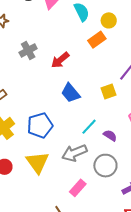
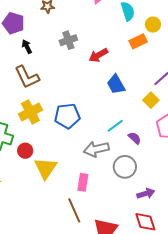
yellow square: (109, 91) -> (151, 100), moved, turned -35
blue trapezoid: (71, 93) -> (116, 84), moved
yellow triangle: (37, 162) -> (46, 168), moved
pink rectangle: (78, 188) -> (83, 182), moved, turned -42

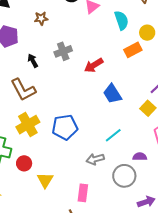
black arrow: (27, 47) -> (33, 61), moved
purple semicircle: (135, 138) -> (140, 157), moved, turned -40
gray arrow: (96, 149) -> (95, 159), size x0.7
yellow triangle: (46, 168) -> (45, 180), size x0.7

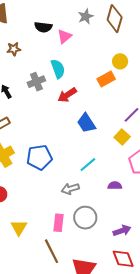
cyan semicircle: (121, 20) -> (58, 69), moved
gray circle: (124, 176) -> (85, 218), moved
yellow triangle: (45, 180) -> (19, 228), moved

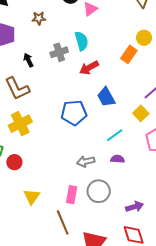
orange rectangle: (106, 79) -> (129, 54), turned -30
blue pentagon: (39, 157) -> (74, 113), moved
cyan line: (88, 165) -> (115, 135), moved
purple semicircle: (115, 186) -> (118, 159), moved

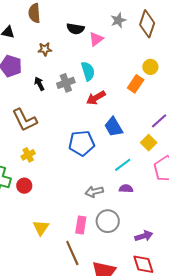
black arrow: (28, 60) -> (39, 84), moved
yellow cross: (20, 124) -> (28, 155), size x0.6
red circle: (14, 162) -> (24, 186), moved

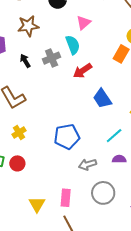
pink triangle: (96, 39) -> (84, 23), moved
brown star: (45, 49) -> (28, 26), size x1.5
blue pentagon: (82, 143) -> (67, 137), moved
pink rectangle: (81, 225) -> (66, 198), moved

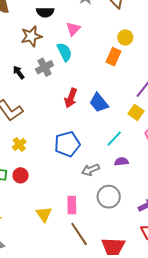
brown star: (28, 26) -> (31, 36), moved
red arrow: (83, 71) -> (71, 98), moved, turned -30

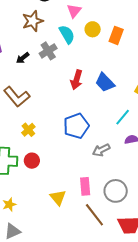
yellow circle: (125, 37) -> (93, 29), moved
black arrow: (19, 72) -> (23, 58), turned -88
gray circle: (109, 197) -> (116, 191), moved

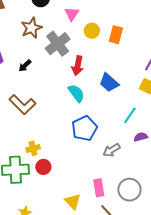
cyan semicircle: (67, 34) -> (76, 93), moved
gray cross: (48, 51) -> (58, 44), moved, size x1.4
red arrow: (77, 80) -> (78, 66), moved
yellow cross: (28, 130) -> (33, 148), moved, turned 32

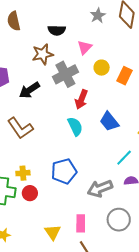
black arrow: (25, 66) -> (29, 90), size x1.5
blue pentagon: (84, 128) -> (64, 171), moved
gray arrow: (112, 150) -> (100, 188), size x1.4
gray circle: (129, 190) -> (119, 220), moved

